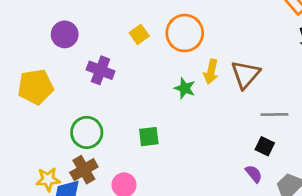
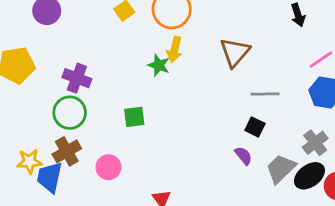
purple cross: (101, 70) -> (77, 78), moved
yellow arrow: (211, 72) -> (174, 49), moved
green star: (185, 88) -> (159, 65), moved

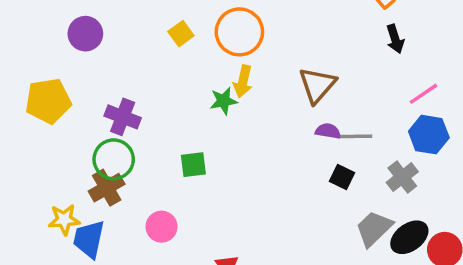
green star: (159, 65) -> (223, 101), turned -30
gray cross: (315, 143) -> (402, 177), moved
brown cross: (67, 151) -> (107, 188), moved
purple semicircle: (243, 156) -> (328, 131), moved, turned -42

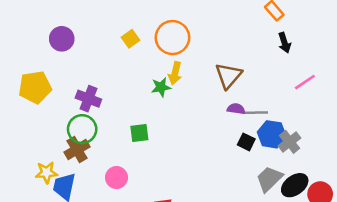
blue hexagon: (429, 135) -> (272, 134), moved

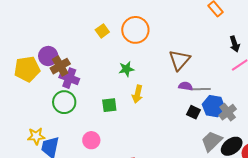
purple circle: (62, 39) -> (48, 56), moved
black arrow: (284, 43) -> (235, 44), moved
yellow arrow: (175, 73) -> (137, 94), moved
brown cross: (77, 150) -> (60, 66), moved

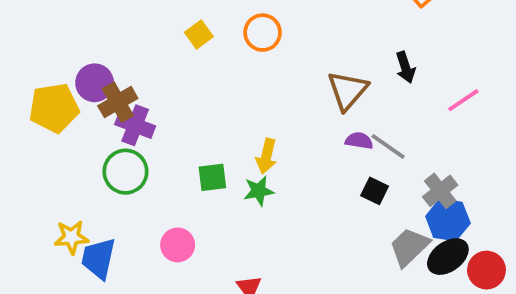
orange circle: (135, 30) -> (263, 33), size x0.7
black arrow: (235, 44) -> (405, 67), moved
green star: (126, 69) -> (259, 191), moved
gray line: (201, 89) -> (388, 146), turned 36
blue hexagon: (214, 106) -> (448, 220), moved

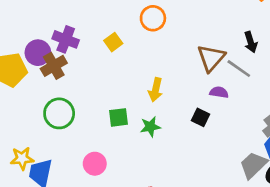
yellow square: (199, 35) -> (113, 42), moved
purple cross: (135, 125) -> (66, 39), moved
gray line: (388, 146) -> (239, 69), moved
yellow arrow: (266, 156) -> (156, 90), moved
black square: (375, 191) -> (201, 117), moved

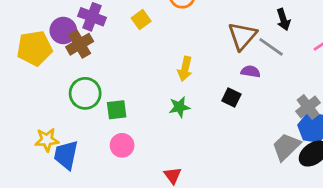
green square: (119, 117) -> (117, 110), moved

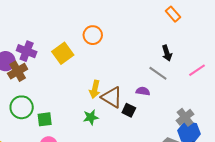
yellow square: (141, 20) -> (63, 53), size x1.5
brown triangle: (242, 36) -> (112, 97), moved, turned -40

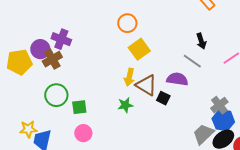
yellow square: (63, 53) -> (139, 49), moved
purple semicircle: (143, 91) -> (177, 79), size x1.5

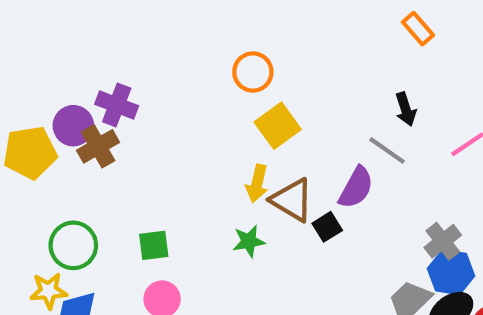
purple semicircle: (177, 79) -> (356, 188), turned 110
green circle: (56, 95) -> (73, 245), moved
black square: (163, 98) -> (327, 227), turned 32

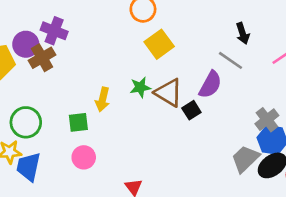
yellow arrow: (257, 183) -> (103, 99), moved
green star: (249, 241) -> (140, 87), moved

